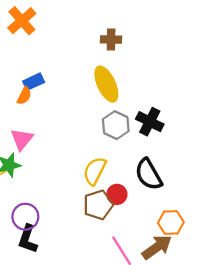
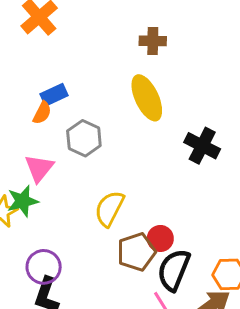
gray hexagon: (116, 125) -> (84, 138), moved
yellow semicircle: (95, 171) -> (109, 209), moved
black semicircle: (149, 174) -> (174, 270), moved, turned 52

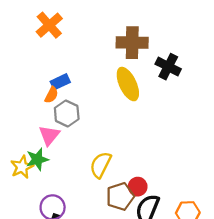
brown cross: (153, 41) -> (132, 43), size x1.6
gray hexagon: (84, 138) -> (67, 113), moved
black cross: (202, 146) -> (168, 67), moved

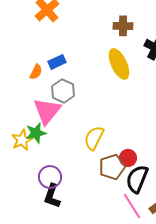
brown cross: (132, 43) -> (123, 26), size x0.7
orange semicircle: (51, 95) -> (36, 72), moved
pink triangle: (49, 135) -> (47, 111), size x1.4

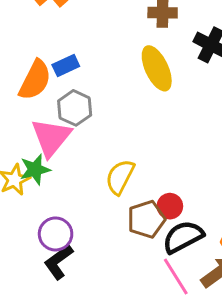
orange semicircle: (36, 72) -> (35, 80), size x1.8
black semicircle: (137, 179) -> (183, 237), turned 40
black L-shape: (52, 196) -> (58, 262), turned 35

